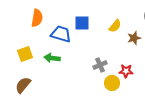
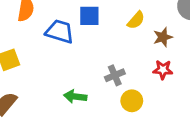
green arrow: (52, 58) -> (75, 97), moved
red star: (126, 71) -> (163, 70), moved

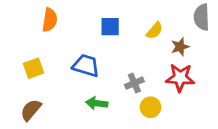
blue trapezoid: (60, 32) -> (86, 66), moved
red star: (163, 70) -> (180, 78), size x1.5

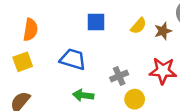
orange semicircle: (50, 20) -> (30, 30), moved
brown star: (180, 47) -> (163, 31), moved

